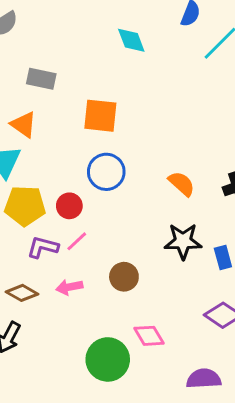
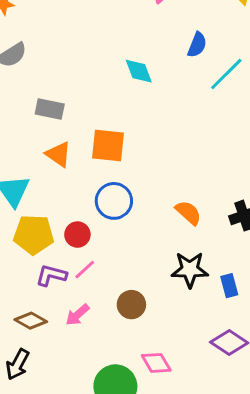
orange triangle: (24, 125) -> (58, 154), moved
pink arrow: (69, 287) -> (77, 315), turned -30

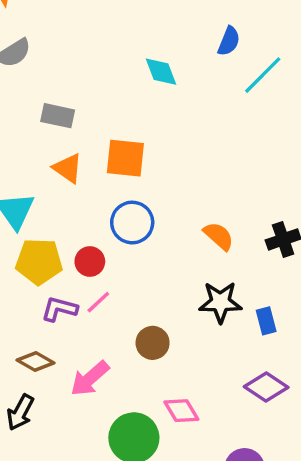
pink arrow: (77, 315) -> (90, 378), moved, size x1.4

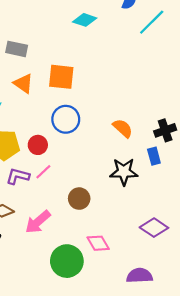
cyan diamond: (161, 72) -> (85, 20), turned -50
blue rectangle: (266, 321) -> (154, 156), moved

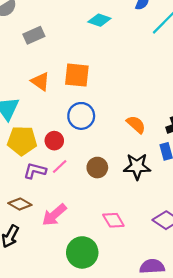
gray rectangle: (17, 49) -> (34, 35), moved, turned -36
brown circle: (79, 199) -> (97, 168), moved
pink diamond: (98, 243) -> (113, 220), moved

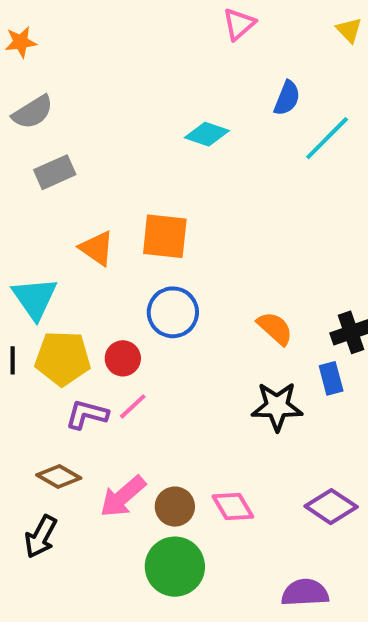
gray rectangle: (34, 35) -> (55, 172), moved
brown circle: (97, 168) -> (175, 507), moved

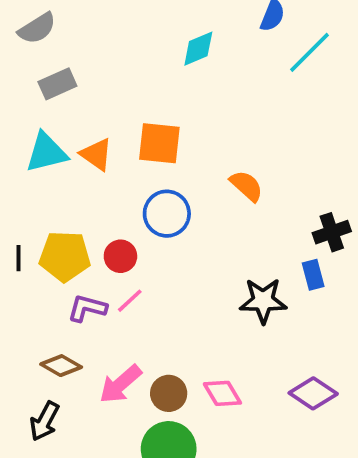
cyan diamond: (207, 134) -> (198, 49), turned -42
cyan triangle: (35, 298) -> (46, 152), moved, turned 51
orange semicircle: (275, 328) -> (246, 186), moved

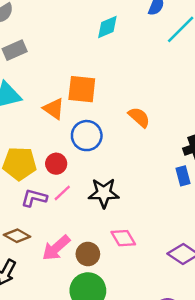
orange triangle: (96, 154) -> (54, 109), moved
black star: (263, 301) -> (104, 193), moved
pink diamond: (222, 393) -> (123, 238), moved

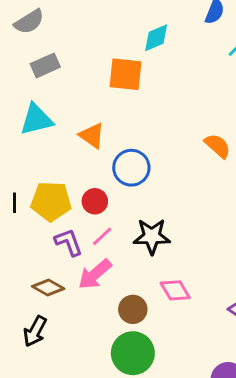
orange square: (82, 89) -> (126, 74), moved
orange semicircle: (139, 117) -> (218, 146), moved
purple L-shape: (34, 198) -> (69, 242), turned 55
pink arrow: (56, 248) -> (95, 274), moved

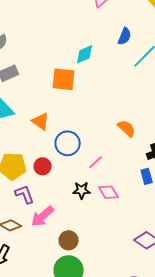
pink line: (102, 236) -> (96, 162), moved
black star: (152, 236) -> (82, 190), size x0.7
pink diamond: (175, 290) -> (109, 192), moved

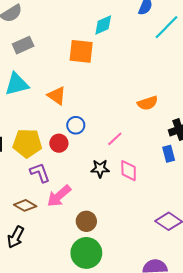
orange semicircle: (127, 128) -> (148, 103), turned 120
blue circle: (68, 143) -> (76, 125), moved, size x0.7
pink diamond: (109, 192) -> (129, 171), turned 30

